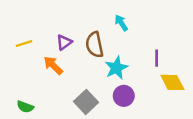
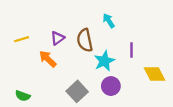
purple line: (157, 58) -> (132, 50), moved

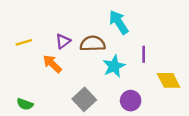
cyan arrow: (109, 21) -> (119, 22), size x1.5
brown semicircle: (85, 40) -> (93, 44), turned 100
purple circle: (111, 86) -> (131, 101), moved

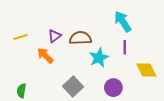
cyan arrow: (119, 22) -> (123, 21), moved
green semicircle: (25, 104) -> (21, 91), turned 80

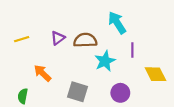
cyan arrow: (123, 21) -> (117, 23), moved
orange arrow: (45, 56) -> (42, 73), moved
gray square: (73, 87) -> (78, 92), turned -30

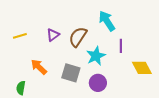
brown semicircle: (85, 40) -> (78, 37), turned -55
gray square: (78, 92) -> (71, 73), moved
purple circle: (120, 93) -> (98, 83), moved

